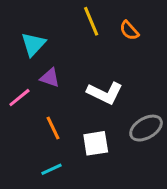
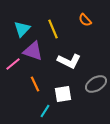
yellow line: (91, 21) -> (53, 29), moved
purple triangle: (50, 78) -> (33, 51), size x1.5
cyan line: (51, 169) -> (45, 111), moved, turned -32

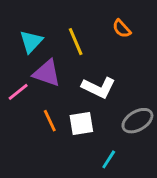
white square: (63, 94) -> (81, 124), moved
cyan line: (45, 111) -> (109, 159), moved

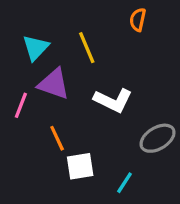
orange semicircle: (122, 29) -> (138, 20), moved, turned 54
pink line: (18, 92) -> (21, 105), turned -30
white square: (81, 124) -> (80, 166), moved

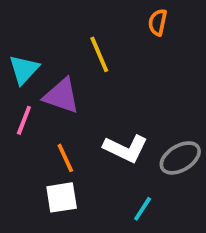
cyan triangle: (36, 48) -> (24, 69), moved
white L-shape: (113, 100) -> (126, 149), moved
white square: (80, 166) -> (62, 197), moved

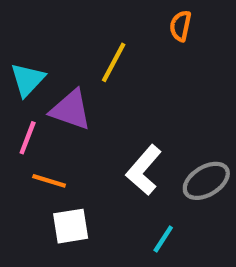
yellow line: (99, 54) -> (114, 62), turned 51
white L-shape: (126, 149) -> (144, 170), turned 105
orange line: (65, 158) -> (49, 181), moved, turned -48

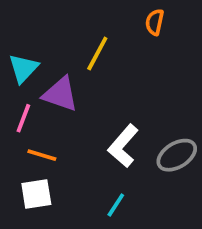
white square: (71, 226) -> (36, 194), moved
cyan line: (163, 239) -> (116, 205), moved

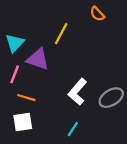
orange semicircle: (155, 22) -> (97, 14), turned -56

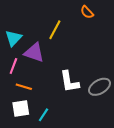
white L-shape: (77, 92) -> (69, 82), turned -50
cyan line: (73, 129) -> (44, 115), moved

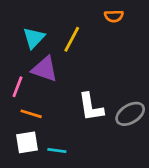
orange semicircle: (87, 12) -> (114, 16), turned -48
cyan triangle: (13, 38) -> (34, 38), moved
cyan line: (44, 115) -> (57, 151), turned 64

